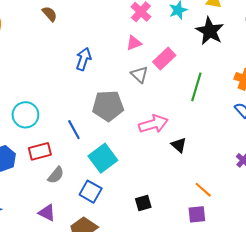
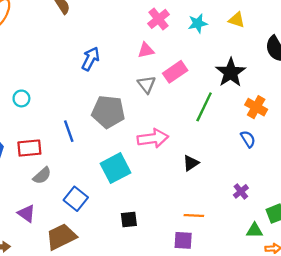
black star: (210, 31) -> (231, 72), moved
cyan circle: (25, 115) -> (21, 98), moved, size x0.6
black triangle: (179, 145) -> (191, 163), moved, turned 35
cyan square: (103, 158) -> (115, 168), moved
orange line: (203, 190) -> (194, 216), turned -48

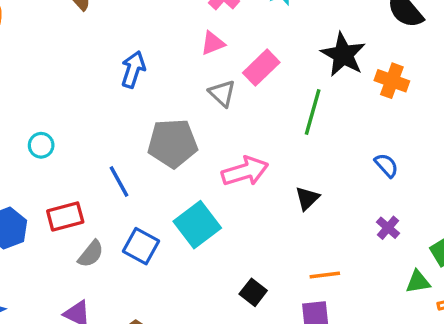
orange cross: (256, 107) -> (392, 81), moved
blue semicircle: (248, 139) -> (386, 165), moved
blue square: (76, 199) -> (141, 246), moved
black square: (129, 219) -> (253, 292), moved, turned -36

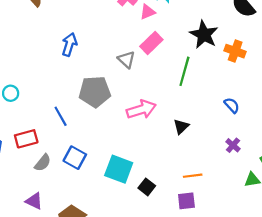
pink triangle: (213, 43) -> (147, 12), moved
cyan square: (197, 225) -> (119, 169), moved, turned -32

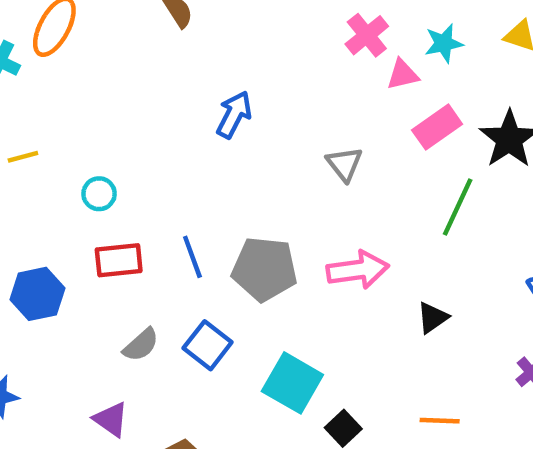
pink rectangle: (151, 43) -> (437, 127), moved
gray pentagon: (95, 92) -> (264, 269), moved
red rectangle: (26, 139) -> (119, 260), moved

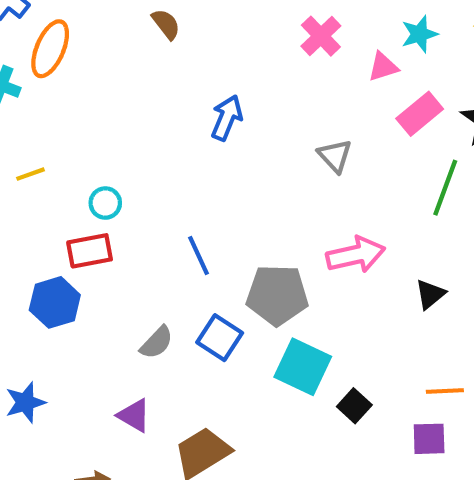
pink cross: (367, 35) -> (321, 36), moved
red rectangle: (119, 260) -> (90, 251), moved
gray pentagon: (264, 269) -> (277, 295), moved

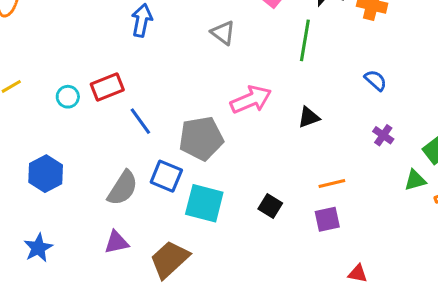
red rectangle: (90, 251) -> (107, 87), moved
black triangle: (430, 294) -> (309, 117), turned 30
gray semicircle: (157, 343) -> (123, 188), size x1.4
cyan square: (303, 367) -> (204, 203), moved
purple triangle: (134, 415) -> (116, 242), turned -32

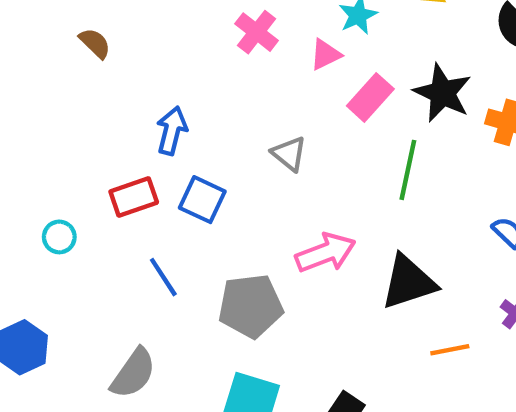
red rectangle: (107, 87) -> (134, 197), moved
black triangle: (309, 117) -> (408, 282), size x1.8
blue square: (166, 176) -> (202, 200), moved
orange line: (332, 183) -> (450, 350), moved

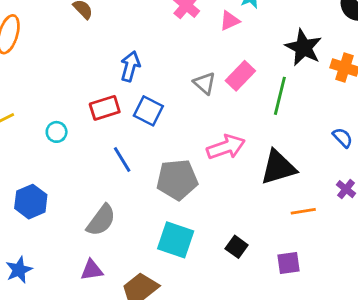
pink rectangle: (370, 97) -> (240, 76), moved

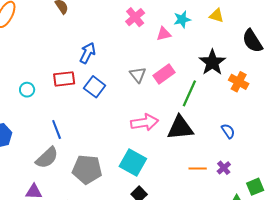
blue line: (122, 159) -> (57, 129), moved
black triangle: (278, 167) -> (180, 128), moved
gray pentagon: (177, 180) -> (87, 169), moved
orange line: (303, 211) -> (198, 168), moved
cyan square: (176, 240) -> (133, 163), moved

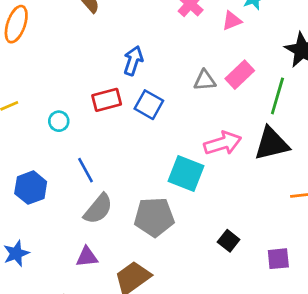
gray triangle: (138, 75) -> (205, 80), turned -48
blue line: (57, 129) -> (85, 170), moved
cyan square: (133, 163) -> (186, 173), moved

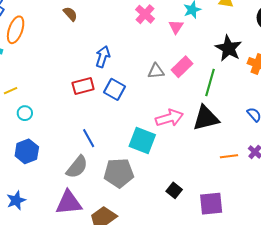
pink triangle: (232, 21) -> (176, 27), turned -35
cyan circle: (59, 121) -> (25, 113), moved
blue line: (85, 170) -> (89, 138), moved
purple triangle: (87, 257) -> (69, 203), size x1.6
purple square: (278, 259) -> (211, 204), size x1.4

